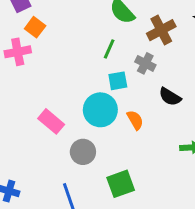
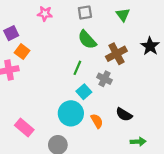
cyan square: (118, 81) -> (84, 92), turned -32
black semicircle: (170, 97) -> (124, 114), moved
pink rectangle: (51, 121) -> (24, 127), moved

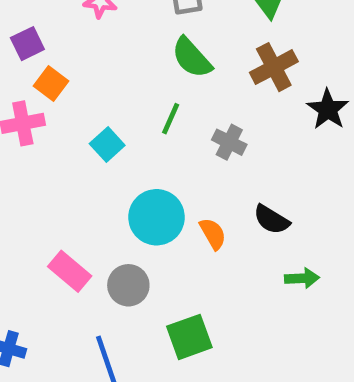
black star: (150, 46) -> (328, 109), moved
brown cross: (116, 54) -> (274, 67), moved
cyan square: (84, 92) -> (107, 144), moved
pink rectangle: (24, 127) -> (70, 271), moved

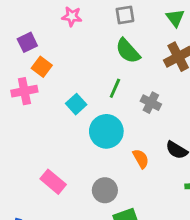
cyan circle: (157, 217) -> (106, 131), moved
gray circle: (128, 285) -> (105, 190), moved

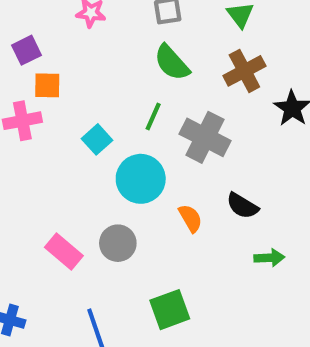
orange square: (42, 67) -> (47, 85), turned -36
gray cross: (151, 103) -> (205, 137), size x1.6
gray circle: (105, 190) -> (118, 243), moved

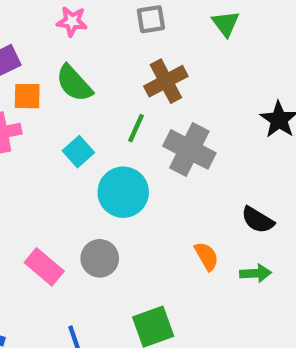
green semicircle: (172, 63) -> (74, 83), moved
brown cross: (244, 71) -> (166, 81), moved
black semicircle: (242, 206) -> (258, 220), moved
orange semicircle: (190, 218) -> (206, 256), moved

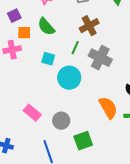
cyan square: (78, 152) -> (48, 59), turned -32
orange semicircle: (206, 256) -> (108, 108), size x1.6
gray circle: (100, 258) -> (61, 121), moved

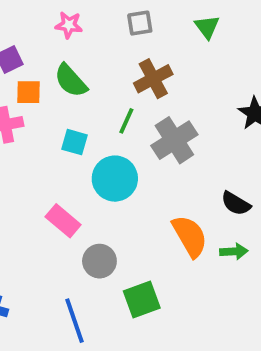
gray cross: (100, 58) -> (174, 140), turned 30
pink rectangle: (32, 113) -> (63, 221), moved

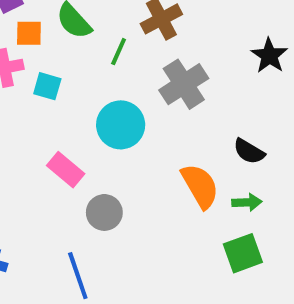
green line: (126, 121) -> (119, 52), moved
cyan square: (75, 142) -> (47, 86), moved
green square: (142, 299) -> (243, 253), moved

